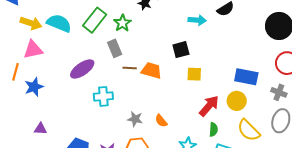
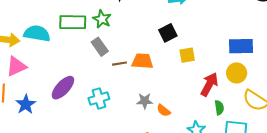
green rectangle: (95, 20) -> (73, 22), turned 65
purple ellipse: (82, 69) -> (63, 88), moved
gray star: (135, 119) -> (145, 101), moved

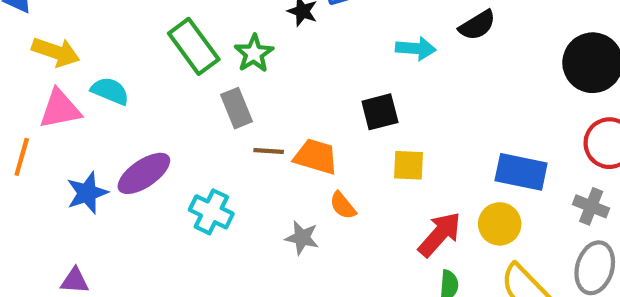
green rectangle: (73, 22) -> (194, 46), turned 40
cyan semicircle: (37, 33) -> (110, 91), moved, size x0.7
cyan cross: (99, 98) -> (211, 212), turned 30
blue star: (26, 104) -> (87, 193), moved
orange semicircle: (164, 110) -> (343, 205), moved

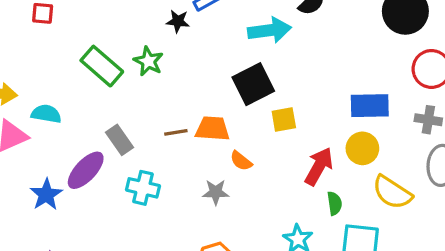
cyan arrow: (416, 48) -> (270, 30), size x1.4
gray rectangle: (237, 108) -> (120, 140), moved
black square: (380, 112) -> (253, 84), size x1.4

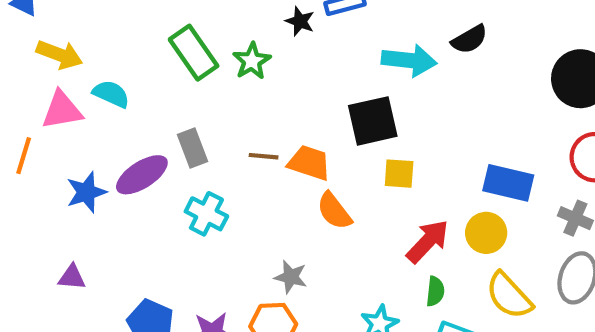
orange semicircle: (241, 161) -> (334, 211), size x1.4
gray star: (216, 192) -> (291, 277), moved

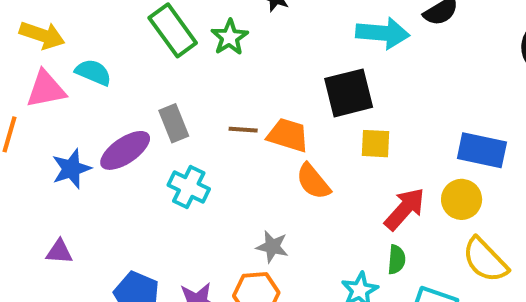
green semicircle: (435, 291) -> (397, 260), moved

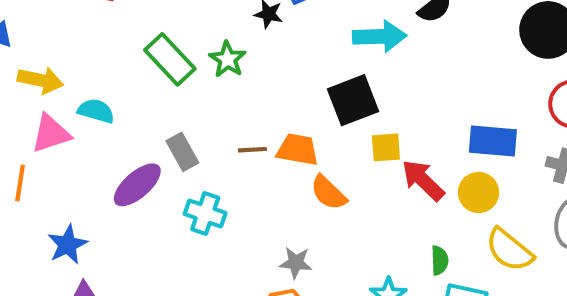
blue star: (71, 169) -> (67, 245), moved
red arrow: (405, 209) -> (423, 180), moved, turned -81
green semicircle: (397, 260) -> (440, 260), moved

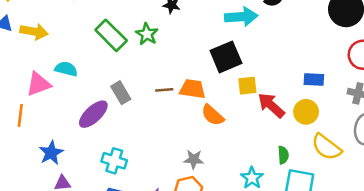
yellow arrow: (40, 80) -> (34, 32), moved
blue rectangle: (493, 141) -> (314, 80), size x0.7
cyan cross: (205, 214) -> (114, 161), moved

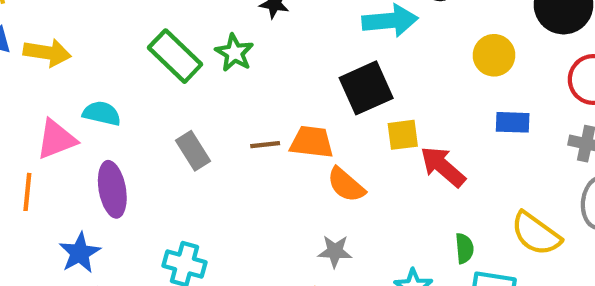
yellow circle: (306, 112) -> (494, 55), moved
purple ellipse: (93, 114) -> (112, 189), moved, turned -56
gray star: (194, 159) -> (335, 251), moved

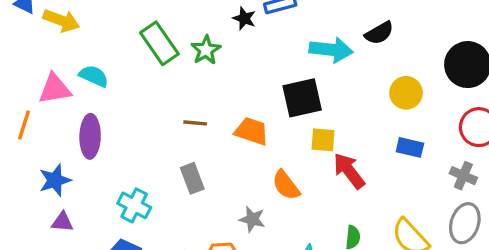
brown line: (265, 145) -> (195, 123), moved
gray rectangle: (193, 151) -> (192, 178), moved
orange semicircle: (346, 185) -> (286, 185), moved

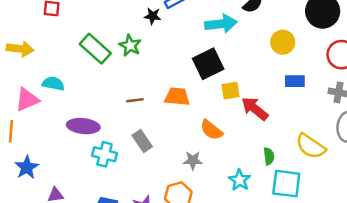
purple ellipse: (90, 136) -> (83, 126), moved, turned -72
blue star: (55, 180) -> (27, 167), moved
cyan cross: (134, 205) -> (105, 154), moved

